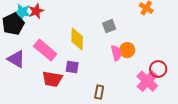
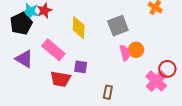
gray square: (109, 26) -> (118, 26), size x1.5
yellow diamond: (77, 39) -> (79, 28), moved

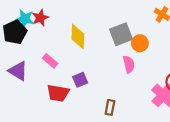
pink rectangle: (53, 50) -> (50, 61), size x0.6
orange circle: (136, 50) -> (140, 43), moved
purple square: (81, 67) -> (80, 80), turned -32

